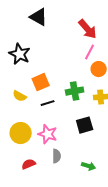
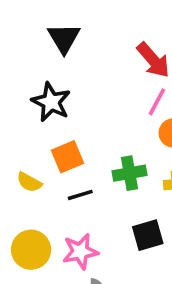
black triangle: (39, 17) -> (64, 38), turned 30
black star: (20, 54) -> (51, 102), moved
pink star: (48, 134) -> (80, 252), turned -30

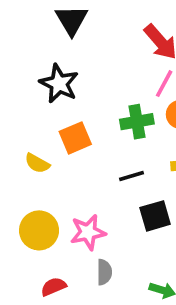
green cross: (129, 173) -> (137, 122), moved
black line: (80, 195) -> (131, 176), moved

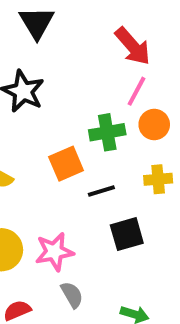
orange square: (75, 138) -> (66, 164), moved
gray semicircle: (104, 272) -> (72, 295), turned -30

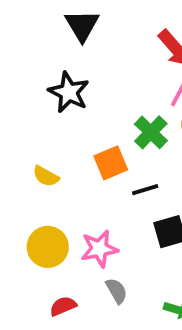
green cross: (107, 132) -> (151, 132), turned -36

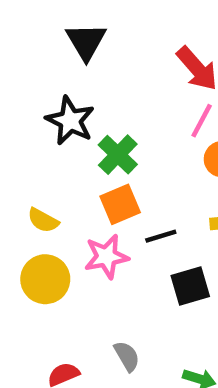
green cross: (151, 132) -> (118, 155), moved
yellow circle: (48, 247) -> (45, 279), moved
pink star: (99, 249) -> (106, 257), moved

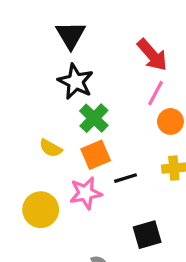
black star: (70, 121) -> (76, 82), moved
yellow semicircle: (43, 220) -> (51, 148), moved
black square: (190, 286) -> (147, 235), moved

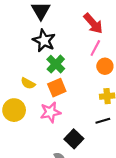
black line: (126, 178) -> (103, 121), moved
yellow circle: (41, 210) -> (14, 110), moved
black square: (147, 235) -> (74, 139), moved, turned -30

